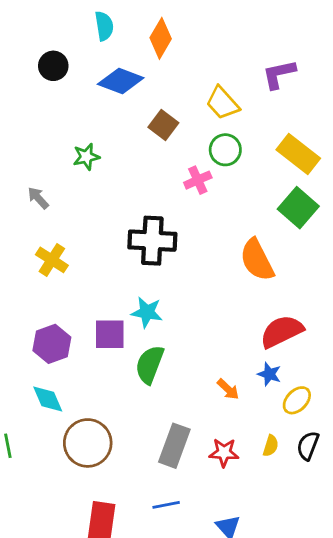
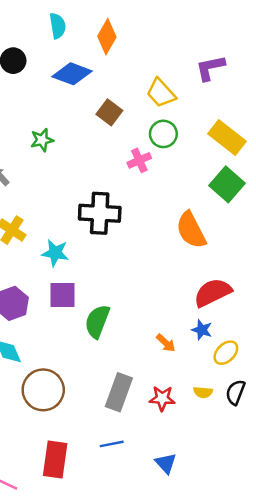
cyan star: (147, 312) -> (55, 253), moved
yellow semicircle: (271, 446) -> (203, 392), turned 78

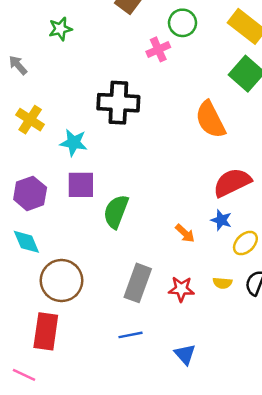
red rectangle: (55, 460) -> (46, 331), moved

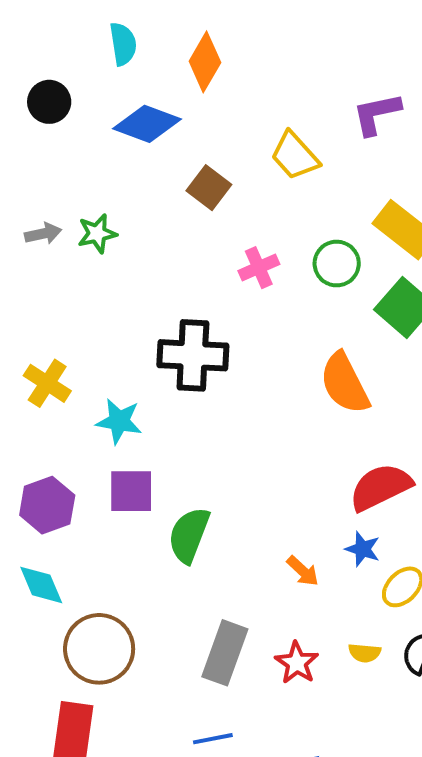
green circle: (183, 23) -> (337, 264), moved
gray arrow: (18, 65) -> (43, 234), moved, turned 120
red star: (181, 289) -> (297, 663), turned 30

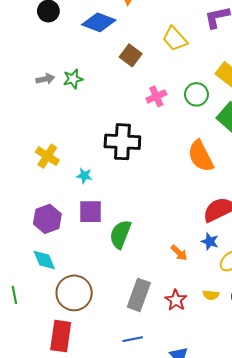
cyan star: (119, 421) -> (84, 176), size x0.7

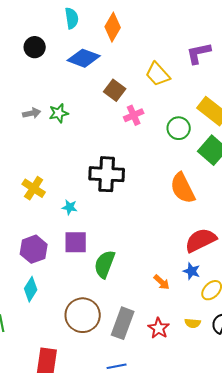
pink cross: (156, 96) -> (134, 115), moved
cyan diamond: (44, 260) -> (31, 289), turned 55
brown circle: (74, 293) -> (83, 315), moved

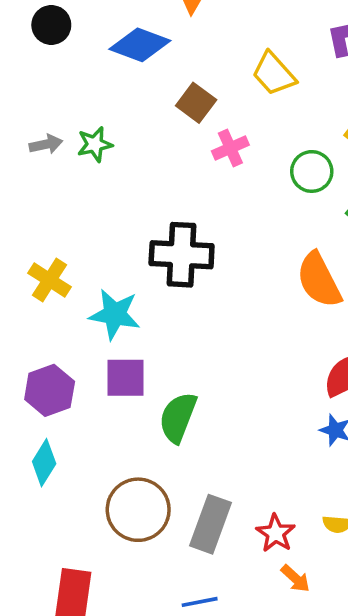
cyan star: (70, 207) -> (115, 314), size x1.8
orange arrow: (162, 282) -> (295, 578), moved

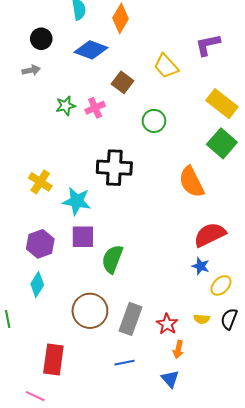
gray arrow: (46, 144) -> (31, 70), moved
pink cross: (230, 148) -> (95, 108), moved
green circle: (312, 171) -> (154, 121), moved
orange arrow: (295, 578) -> (178, 349), turned 60

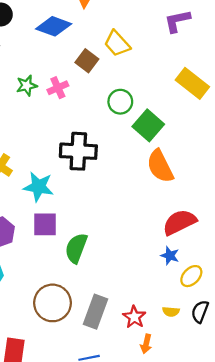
yellow trapezoid: (166, 66) -> (117, 44), moved
green square: (222, 143) -> (148, 125), moved

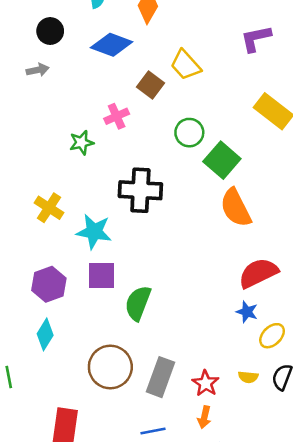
green star: (27, 86) -> (81, 143), moved
orange arrow: (146, 344) -> (204, 417), moved

